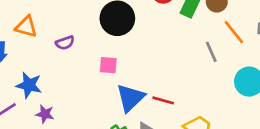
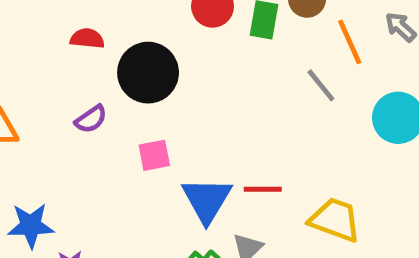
orange line: (234, 32) -> (350, 42), turned 30
purple semicircle: (65, 43) -> (91, 119), moved

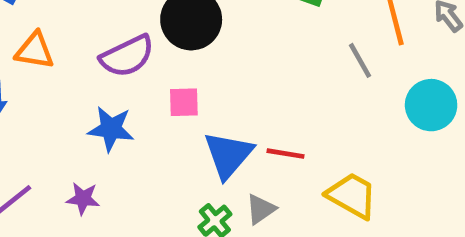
purple semicircle: (91, 119) -> (127, 56), size x1.6
blue star: (31, 226) -> (111, 129), moved

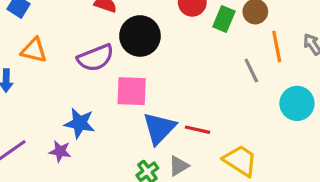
pink square: (184, 102) -> (132, 91), size x1.5
blue star: (111, 129) -> (80, 123), moved

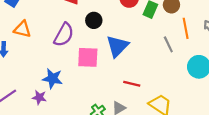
black circle: (140, 36) -> (94, 20), size x0.6
purple semicircle: (96, 58) -> (64, 35), turned -40
blue triangle: (159, 128) -> (117, 46), moved

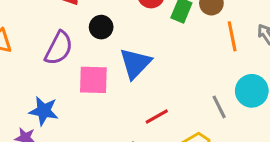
gray line: (168, 44) -> (219, 107), moved
red line: (132, 84) -> (157, 116), turned -42

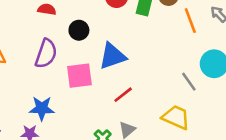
blue triangle: (135, 63) -> (112, 56), turned 36
red line: (157, 116) -> (123, 95), moved

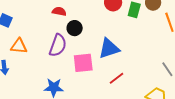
black circle: (79, 30) -> (75, 28), moved

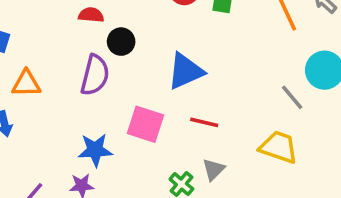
pink square: (83, 63) -> (146, 124), moved, turned 30
red line: (117, 78) -> (204, 122), turned 56

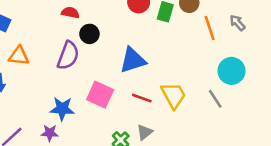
gray line: (292, 97) -> (215, 99), moved
yellow trapezoid: (279, 147) -> (173, 95), moved, turned 36

